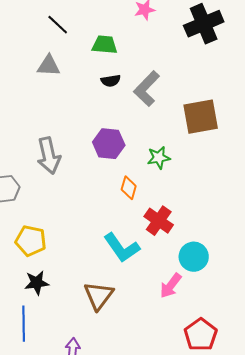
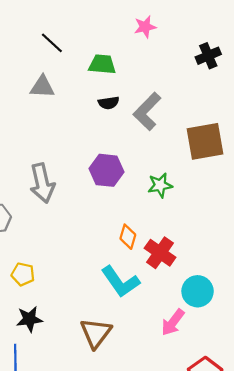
black cross: (204, 24) -> (208, 56), moved, size x0.6
orange diamond: (129, 188) -> (128, 237), moved
yellow pentagon: (31, 241) -> (23, 274), size x0.7

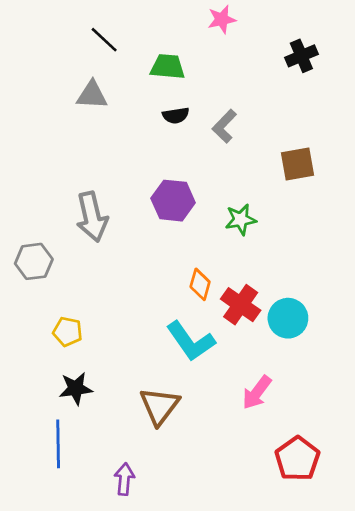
gray L-shape: (147, 111) -> (224, 126), size x0.7
brown square: (205, 141) -> (297, 164), size x0.7
cyan circle: (198, 291) -> (288, 318), moved

